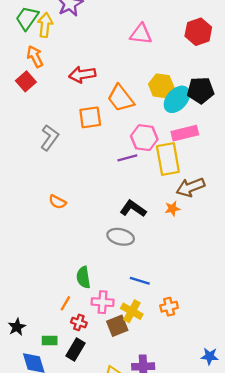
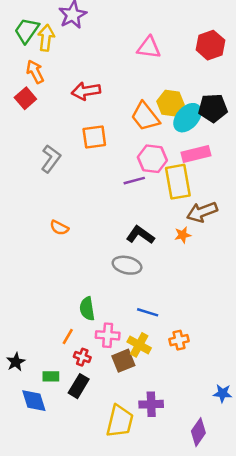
orange trapezoid: (121, 98) -> (145, 116), moved

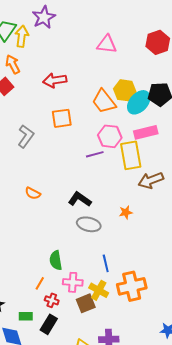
black L-shape: (140, 235) -> (80, 199), moved
orange star: (183, 235) -> (126, 212), moved
blue line: (148, 312) -> (106, 263), turned 60
orange cross: (179, 340) -> (132, 286), size x1.8

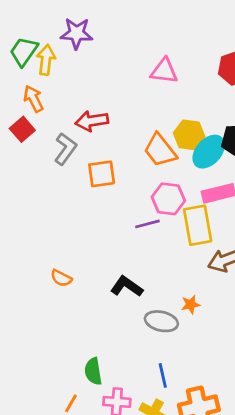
purple star: (44, 17) -> (77, 33), turned 30
gray L-shape: (26, 136) -> (65, 149), moved
gray ellipse: (89, 224) -> (161, 321), moved

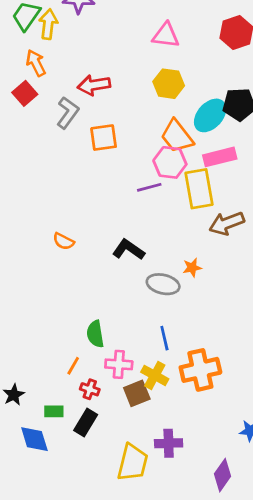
yellow hexagon: (189, 135) -> (169, 84), moved
orange trapezoid: (160, 150) -> (177, 136), moved

